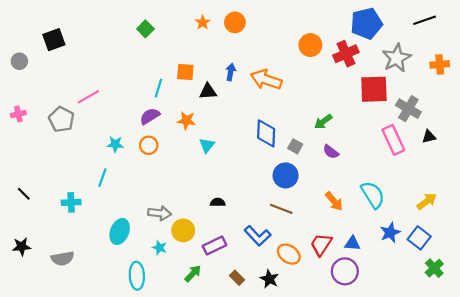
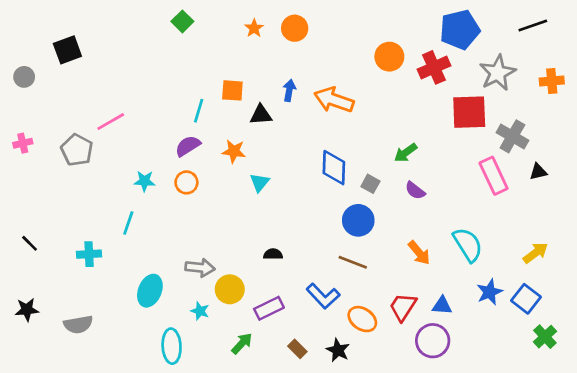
green square: (145, 29) -> (182, 21), moved

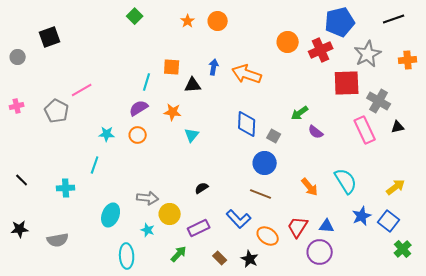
purple semicircle: (415, 191) -> (316, 132), moved
black semicircle: (273, 254) -> (202, 188), turned -32

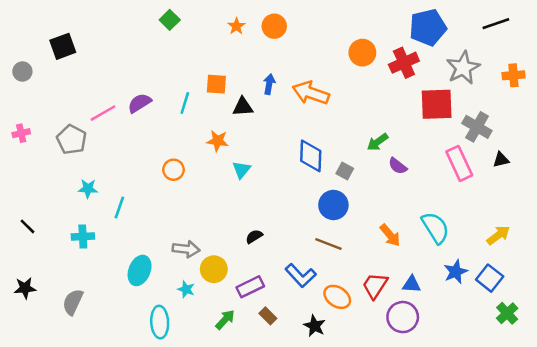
purple semicircle: (139, 108) -> (140, 103), moved
cyan star: (107, 134) -> (88, 189), moved
gray semicircle: (58, 240) -> (73, 302), turned 125
brown rectangle: (220, 258) -> (268, 316), moved

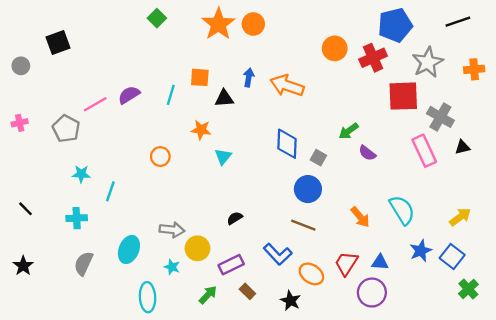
orange star: (236, 26) -> (218, 24), size x2.0
black star: (25, 288) -> (23, 266), turned -30
gray semicircle: (73, 302) -> (84, 263), moved

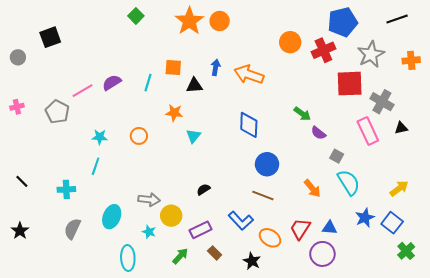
green arrow: (349, 131) -> (302, 114), turned -108
gray square: (318, 158) -> (337, 156), moved
cyan star: (81, 174) -> (100, 137), moved

